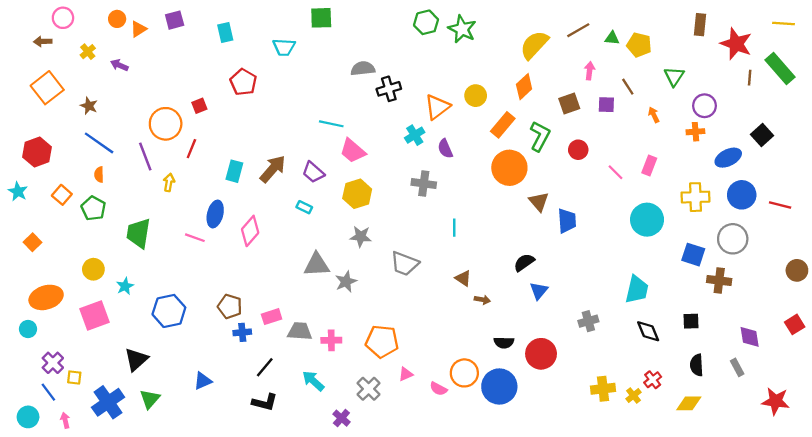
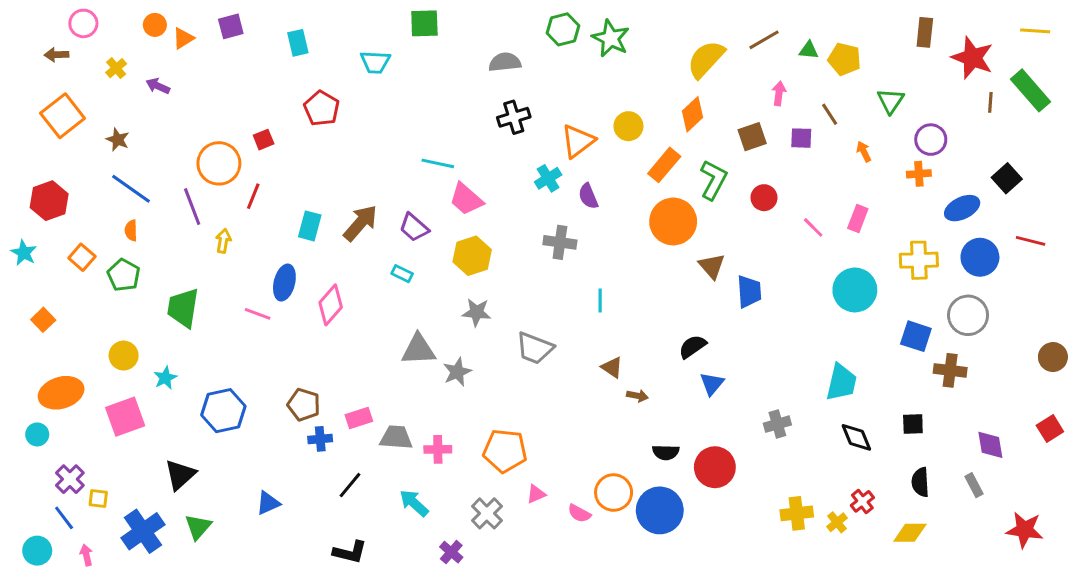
gray semicircle: (363, 69) -> (505, 62), moved
red line: (780, 205) -> (1031, 241), moved
black L-shape: (265, 402) -> (350, 552), moved

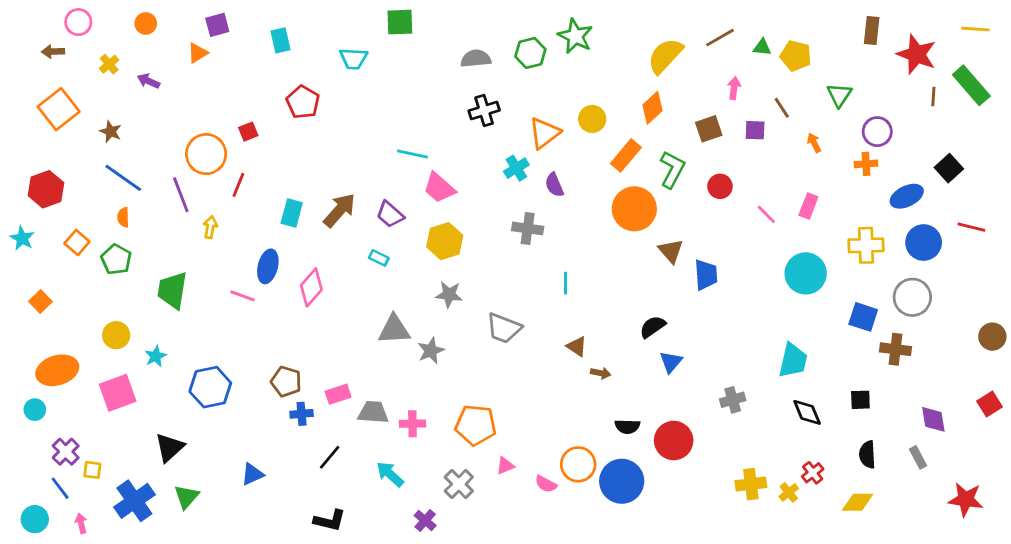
green hexagon: (563, 29) -> (530, 53), moved
orange triangle: (183, 38) -> (198, 53), moved

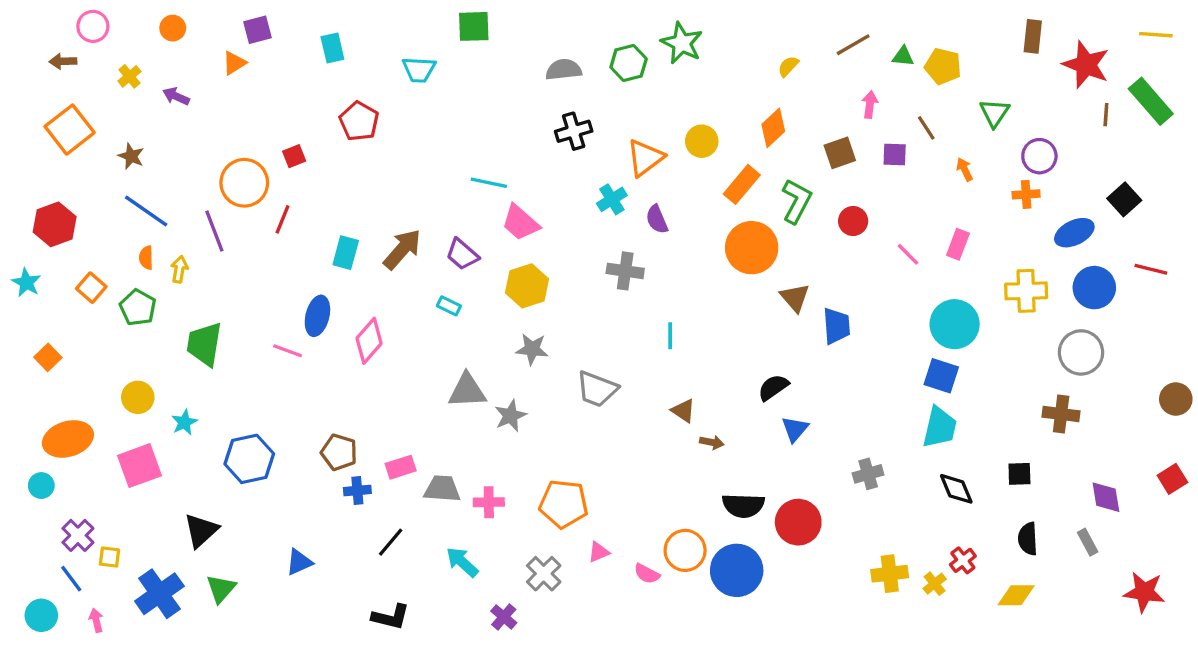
yellow semicircle: (665, 56) -> (788, 66), size x0.5
yellow arrow: (210, 227) -> (179, 269), moved
blue square: (863, 317) -> (941, 376), moved
black semicircle: (627, 426) -> (743, 505), size x1.4

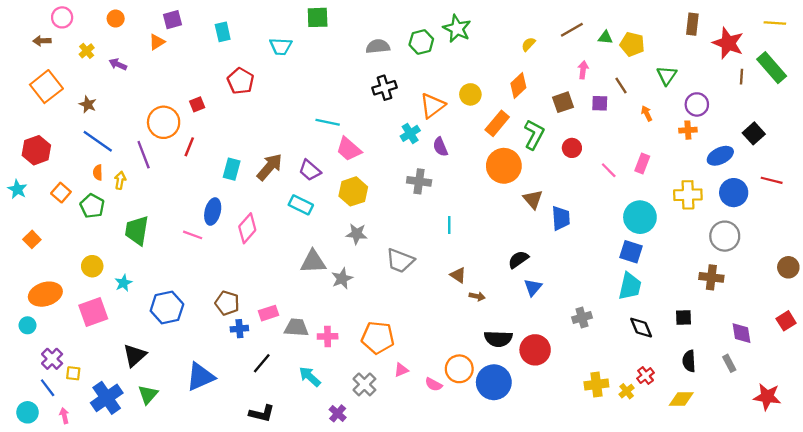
cyan rectangle: (449, 306) -> (301, 205), size x1.5
blue triangle: (299, 562) -> (200, 377), size x1.6

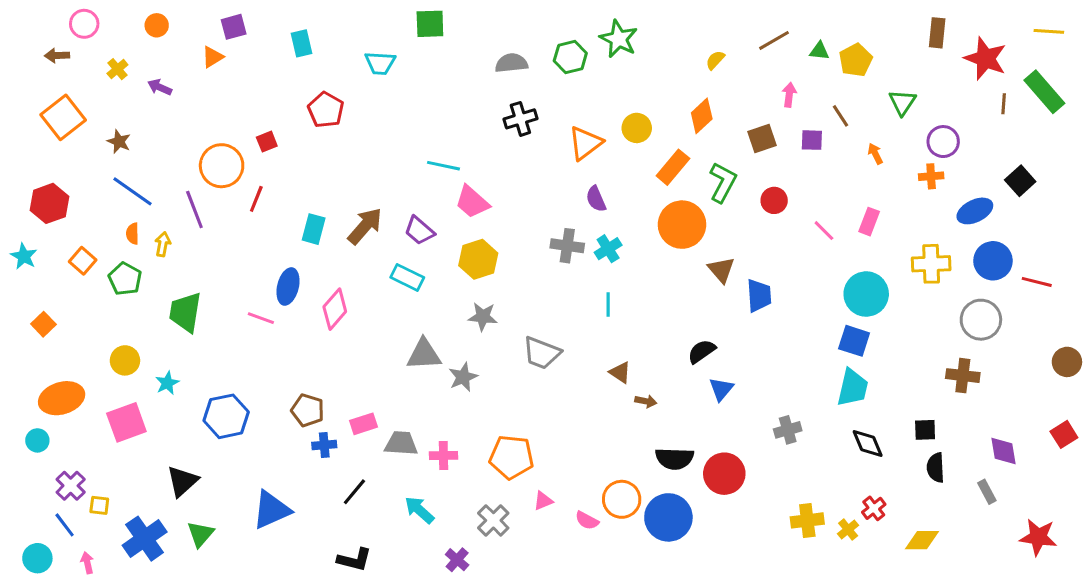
yellow pentagon: (632, 44) -> (856, 60), turned 30
cyan cross: (410, 133) -> (608, 249), moved
red line: (772, 180) -> (1037, 282), moved
black semicircle: (689, 361) -> (936, 468), moved

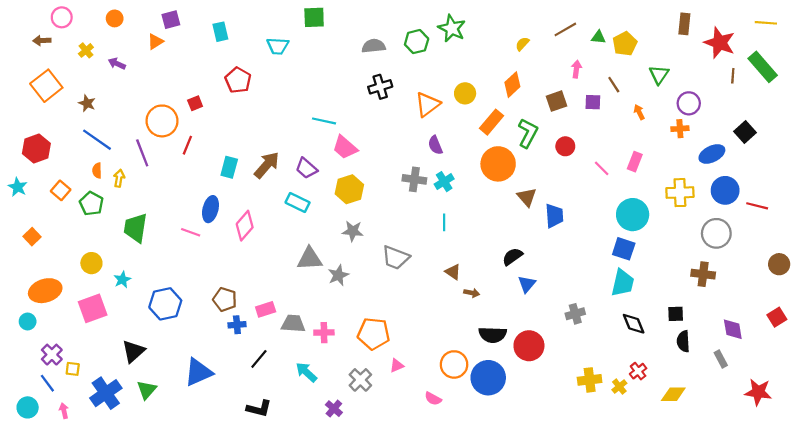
pink semicircle: (587, 520) -> (433, 399), moved

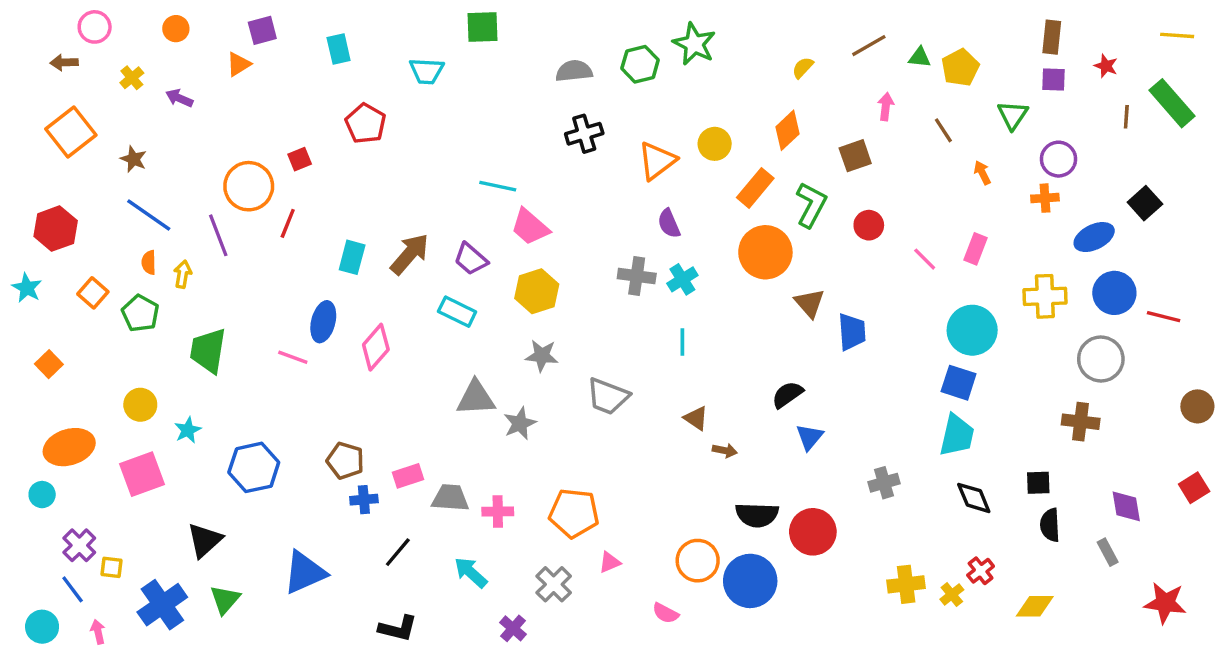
red star: (720, 43) -> (1106, 66), size x0.5
purple square: (593, 102) -> (1053, 79), moved

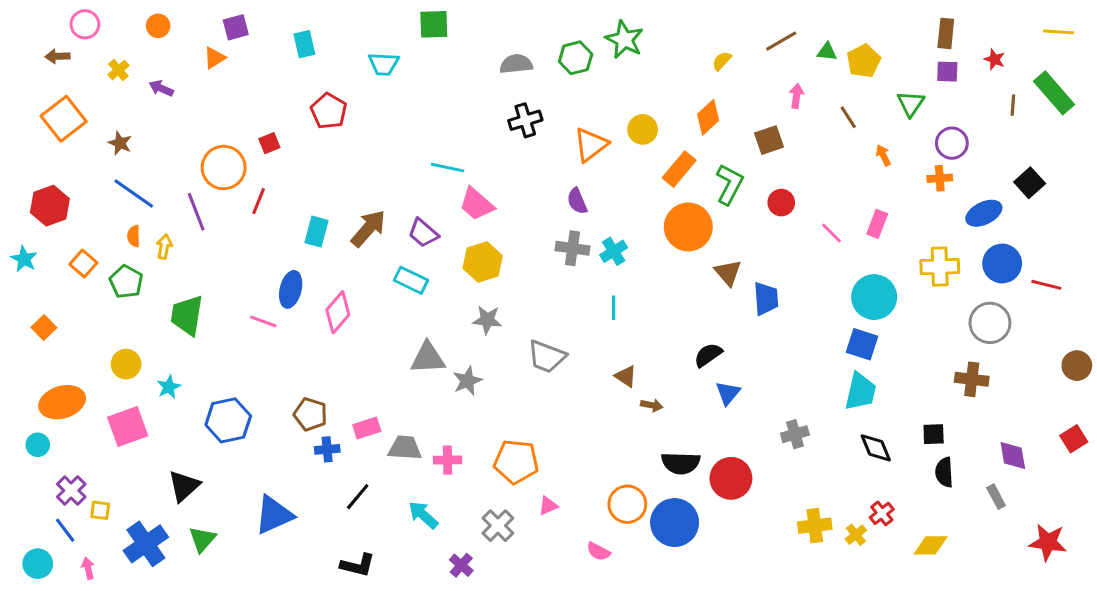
purple semicircle: (669, 223) -> (577, 201), moved

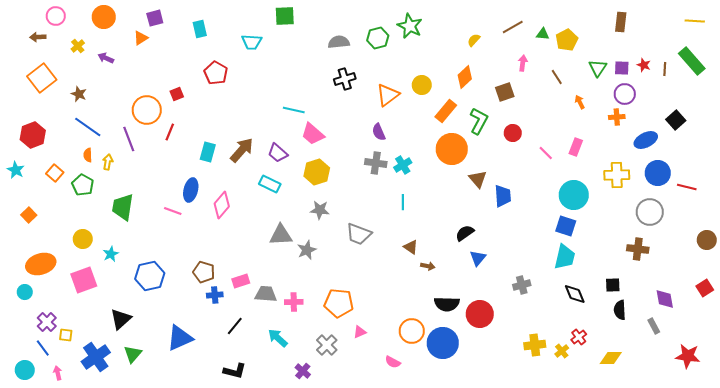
orange circle: (158, 26) -> (104, 17), size x1.5
red star: (995, 59) -> (644, 65), moved
purple square: (947, 72) -> (622, 68), moved

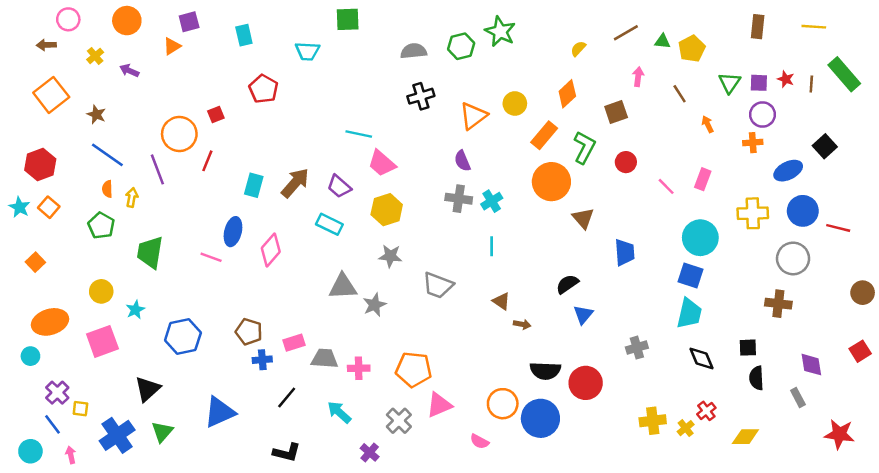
yellow line: (695, 21) -> (814, 27), moved
orange square: (55, 173) -> (49, 207), moved
blue trapezoid: (503, 196) -> (625, 252), moved
pink triangle: (360, 332) -> (439, 405), size x1.6

